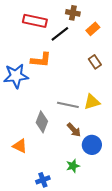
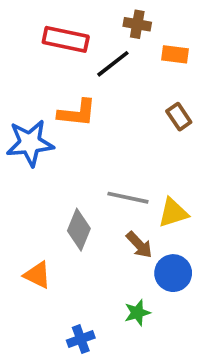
orange rectangle: (93, 29) -> (175, 54), turned 48
yellow triangle: (92, 102) -> (173, 213), moved

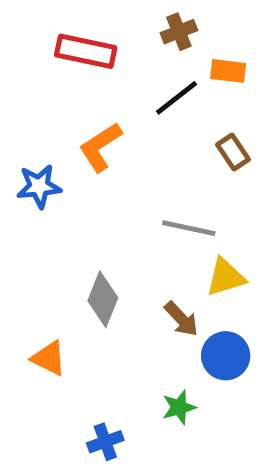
brown cross: (137, 24) -> (179, 32), turned -32
black line: (113, 64) -> (176, 98), moved
orange L-shape: (77, 113) -> (100, 147), turned 141
blue star: (30, 143) -> (39, 186), size x0.7
gray line: (128, 198) -> (189, 228), moved

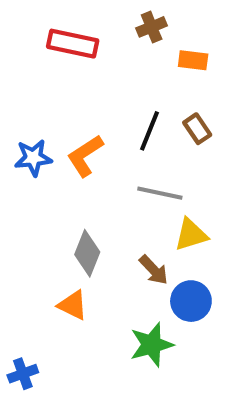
black line: (176, 98) -> (149, 131), moved, turned -30
orange L-shape: (100, 147) -> (85, 156), moved
orange triangle: (49, 358) -> (73, 305), moved
green star: (179, 407) -> (152, 345), size x1.5
blue cross: (105, 442) -> (23, 374), moved

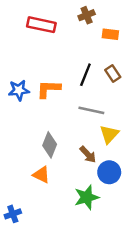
orange L-shape: (85, 156) -> (49, 89), turned 35
yellow triangle: (191, 235) -> (109, 134), turned -30

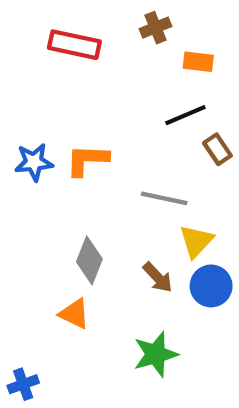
brown rectangle: (113, 73) -> (217, 149), moved
black line: (85, 75) -> (185, 115), moved, turned 45
blue circle: (109, 172) -> (211, 286), moved

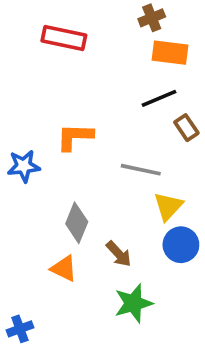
brown cross: (156, 28) -> (152, 18), moved
orange rectangle: (198, 62) -> (170, 53), size x1.4
blue star: (34, 162) -> (24, 166), moved
brown arrow: (158, 277) -> (119, 254), moved

